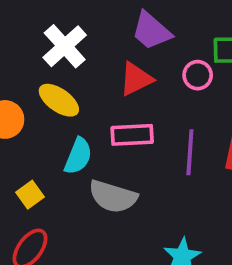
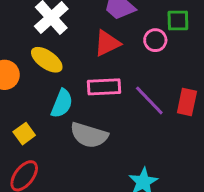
purple line: (190, 152) -> (149, 100), turned -48

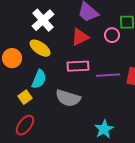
purple line: (149, 100) -> (108, 75), turned -50
cyan semicircle: (62, 103) -> (39, 79), moved

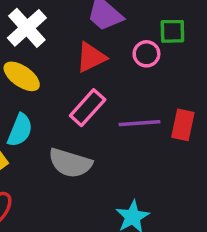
pink rectangle: (78, 66) -> (88, 108), turned -45

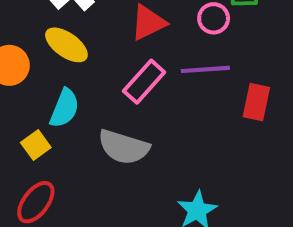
purple line: (140, 123) -> (205, 69), moved

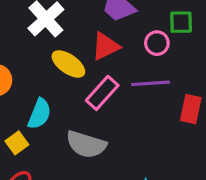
yellow ellipse: (66, 45) -> (68, 64), moved

